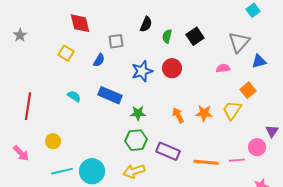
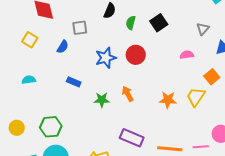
gray triangle: (239, 42) -> (203, 29), size x0.6
blue rectangle: (110, 95) -> (74, 82), size x0.6
cyan semicircle: (74, 96) -> (29, 80), moved, turned -40
orange arrow: (178, 115) -> (128, 94), moved
green hexagon: (136, 140) -> (51, 127), moved

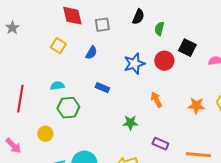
black square: (159, 23) -> (187, 48), moved, turned -30
gray square: (80, 28) -> (102, 25), moved
green star: (102, 100) -> (130, 123), moved
green hexagon: (51, 127) -> (68, 108), moved
purple rectangle: (132, 138) -> (160, 144), size x0.7

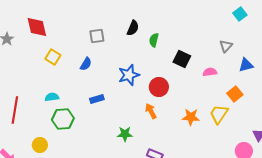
red diamond: (72, 16) -> (37, 27), moved
red circle: (164, 61) -> (159, 87), moved
blue rectangle: (102, 88) -> (97, 99), turned -40

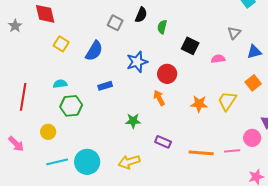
gray square: (97, 36) -> (115, 23), moved, turned 35
blue semicircle: (86, 64) -> (94, 51), size x1.5
orange square: (235, 94) -> (253, 83), moved

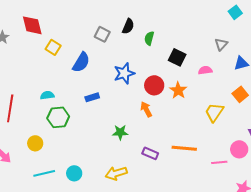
yellow square: (61, 44) -> (53, 47), moved
orange star: (199, 104) -> (178, 90), moved, turned 30
orange line: (201, 153) -> (184, 148), moved
cyan circle: (87, 162) -> (74, 173), size x0.6

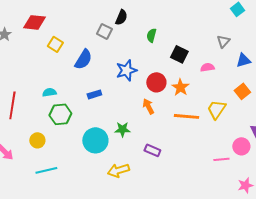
red diamond: (32, 25) -> (34, 22), turned -70
black semicircle: (128, 26) -> (121, 17), moved
orange line: (184, 148) -> (186, 116), moved
cyan circle: (74, 173) -> (95, 140), moved, size x1.6

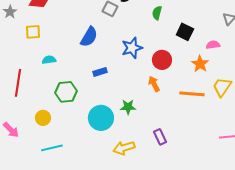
yellow square: (55, 44) -> (33, 32), moved, turned -35
orange star: (180, 87) -> (200, 64), moved
cyan semicircle: (49, 92) -> (49, 60), moved
purple rectangle: (152, 150) -> (160, 137), moved, turned 42

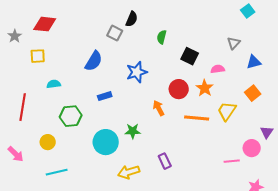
red circle: (162, 60) -> (179, 89), moved

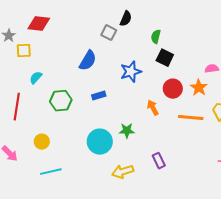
yellow square: (38, 56) -> (24, 51), moved
black square: (190, 56) -> (165, 58), moved
cyan semicircle: (54, 84) -> (36, 78), moved, turned -40
green hexagon: (71, 116) -> (61, 101), moved

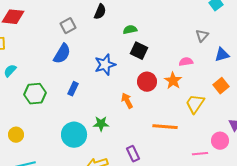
gray square: (109, 33) -> (68, 26), moved, turned 35
green semicircle: (156, 37) -> (130, 30), turned 64
blue rectangle: (99, 96) -> (73, 89), turned -48
orange line: (191, 118) -> (165, 127), moved

